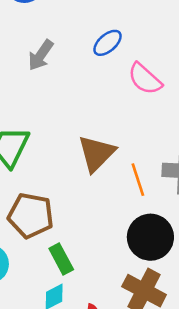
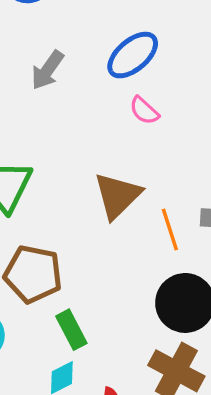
blue ellipse: (107, 43) -> (133, 55), size x1.4
pink semicircle: (145, 79) -> (144, 111), moved, size x0.7

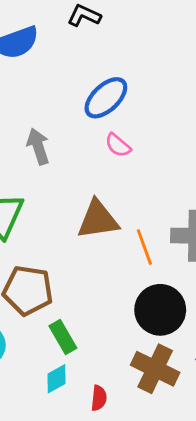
gray arrow: (47, 70) -> (38, 146), moved, turned 129
brown triangle: (117, 196) -> (98, 220), turned 39

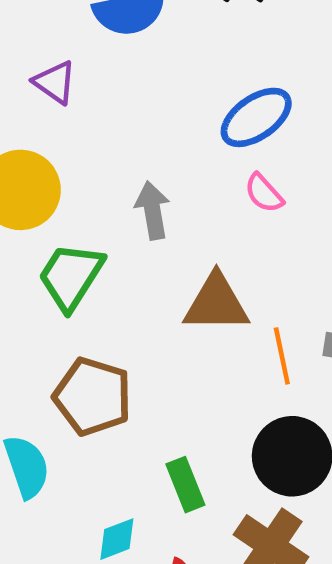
gray arrow: (38, 146) -> (153, 210), moved
green rectangle: (63, 337) -> (185, 485), moved

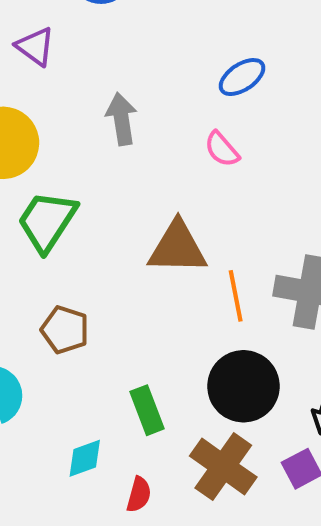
blue ellipse: (256, 117) -> (242, 77), moved, size x0.7
gray arrow: (153, 210) -> (121, 119), moved
brown pentagon: (93, 397) -> (65, 330), size x0.7

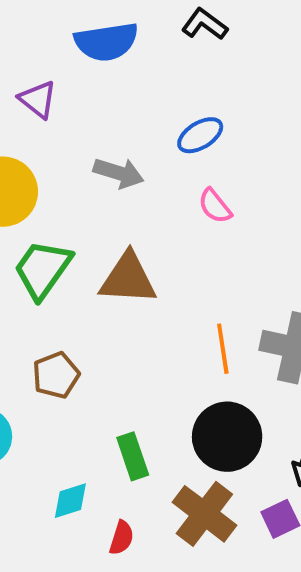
blue ellipse: (242, 77) -> (200, 135), moved
gray arrow: (121, 119) -> (119, 173), turned 114
brown triangle: (177, 248) -> (128, 279), moved
brown pentagon: (65, 330) -> (56, 375), turned 30

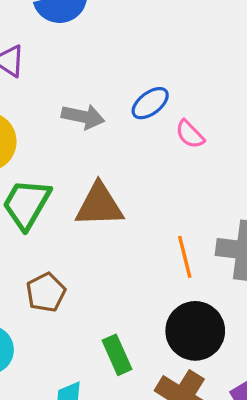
blue ellipse: (200, 135) -> (150, 103), moved
pink semicircle: (215, 206) -> (190, 134), moved

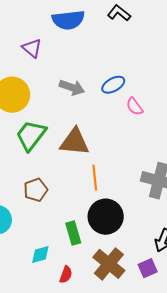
orange line: (185, 257) -> (95, 178), moved
black circle: (195, 331) -> (106, 217), moved

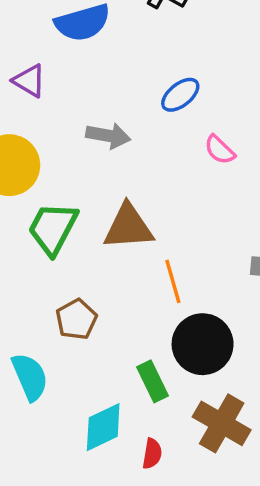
blue ellipse: (113, 85) -> (180, 95), moved
cyan diamond: (40, 254) -> (103, 427), size x1.4

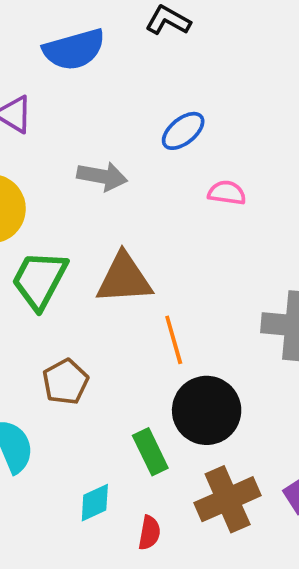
pink semicircle: (220, 150) -> (227, 193), turned 144
brown cross: (222, 423) -> (228, 499), turned 36
cyan diamond: (103, 427) -> (95, 503), size x0.7

